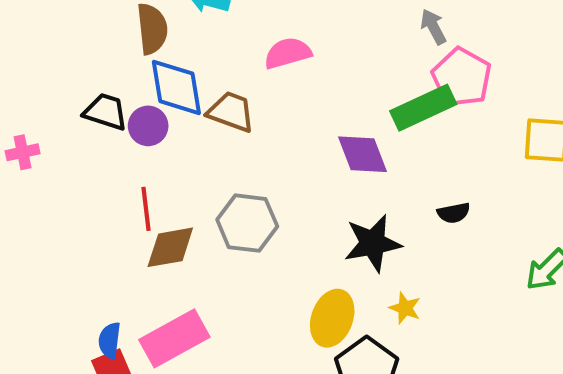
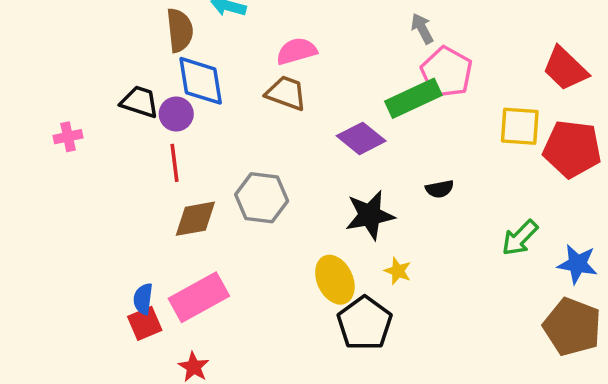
brown trapezoid: (231, 112) -> (286, 93), moved
purple diamond: (363, 154) -> (361, 138), turned -30
red line: (146, 209) -> (174, 163), moved
yellow ellipse: (332, 318) -> (335, 280), turned -45

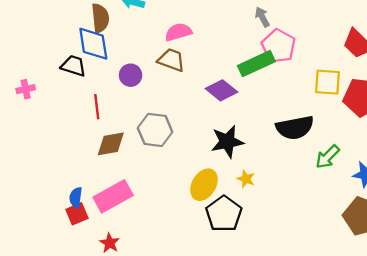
blue diamond: (201, 81) -> (93, 44), moved
purple circle: (176, 114) -> (131, 75), moved
black semicircle: (440, 189) -> (295, 128), moved, size x2.0
yellow ellipse: (335, 280) -> (204, 185), turned 56

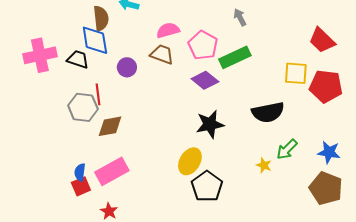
pink pentagon: (279, 46) -> (203, 45), moved
pink cross: (26, 89) -> (40, 55), moved, size x2.0
gray hexagon: (155, 130) -> (83, 107), moved
green arrow: (327, 157) -> (287, 149), moved
yellow star: (246, 179) -> (264, 165), moved

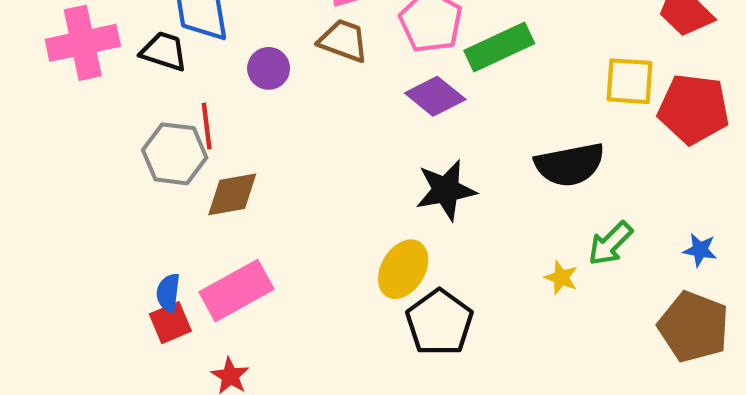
blue star: (329, 152) -> (700, 250), size x0.7

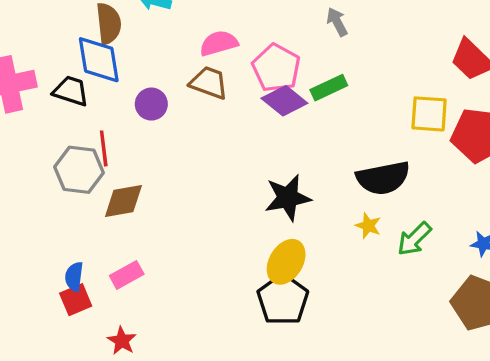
green rectangle: (499, 47) -> (329, 88), size x0.7
purple diamond: (435, 96) -> (284, 101), moved
yellow ellipse: (403, 269) -> (286, 262), moved
yellow star: (561, 278) -> (368, 226), moved
pink rectangle: (237, 291) -> (127, 275), size x0.6

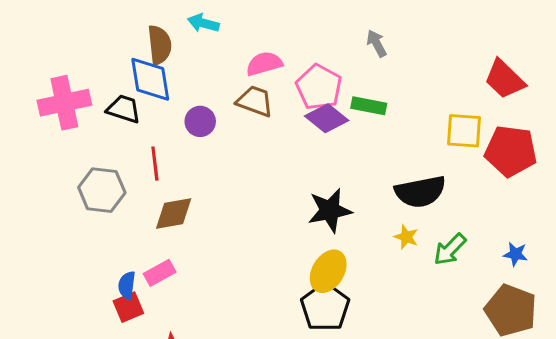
green rectangle: (329, 88) -> (369, 106), turned 36
gray hexagon: (79, 170) -> (102, 190), moved
pink rectangle: (127, 275) -> (160, 273), moved

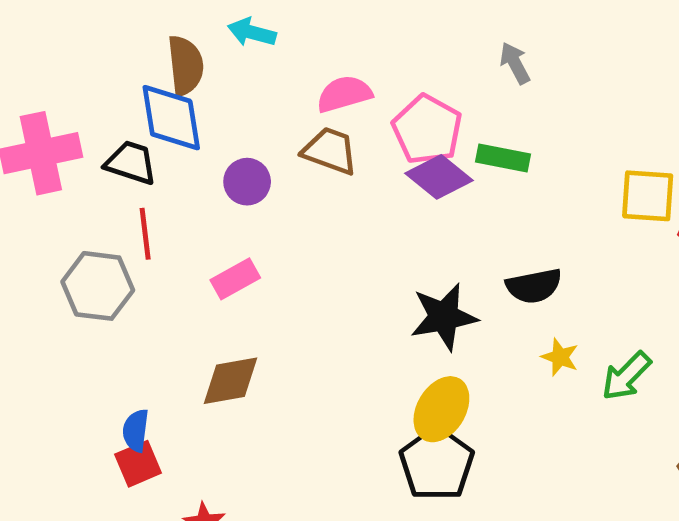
red line: (155, 164) -> (145, 234), moved
black semicircle: (420, 192) -> (534, 286), moved, size x0.7
brown diamond: (174, 214) -> (230, 381), moved
pink rectangle: (160, 273) -> (235, 279), moved

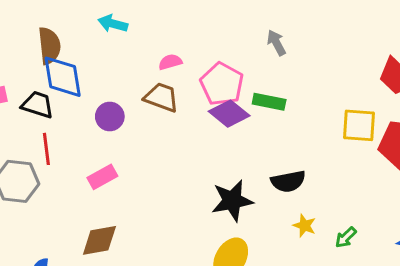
brown semicircle: (185, 65) -> (49, 46), moved
pink semicircle: (344, 94) -> (170, 62), size x0.7
green arrow: (626, 376) -> (346, 237), size x0.7

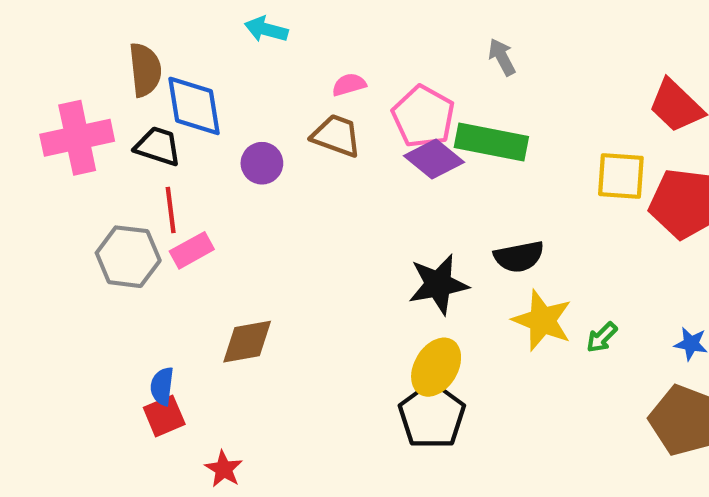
brown semicircle: (49, 46) -> (145, 70), moved
green rectangle: (269, 102) -> (491, 142), size x1.5
pink rectangle: (102, 177) -> (192, 250), moved
yellow star: (304, 226) -> (542, 320), size x1.8

